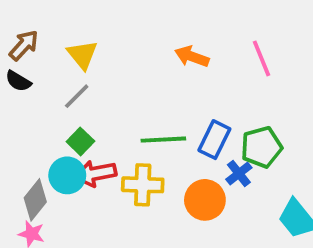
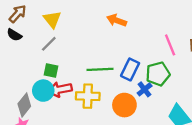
pink line: (262, 58) -> (170, 45), moved
green square: (80, 141) -> (51, 71), turned -32

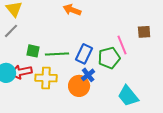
pink line: (170, 45) -> (122, 45), moved
green square: (51, 71) -> (33, 51), moved
blue cross: (145, 89) -> (88, 75), moved

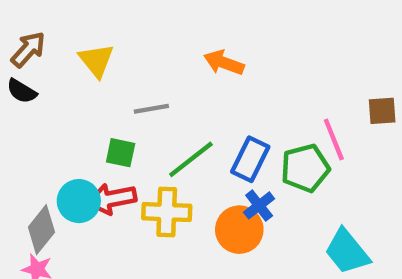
gray line: (11, 31) -> (151, 109), moved, turned 35
green square: (33, 51) -> (121, 153), moved
green line: (57, 54) -> (191, 159), turned -35

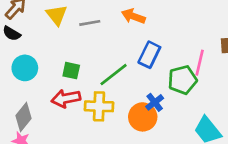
gray line: (151, 109) -> (90, 23), moved
pink line: (334, 140) -> (200, 63), turned 35
blue rectangle: (250, 159) -> (149, 55), moved
cyan circle: (79, 201) -> (25, 68), moved

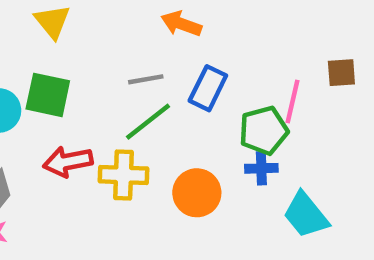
gray line: (90, 23) -> (146, 79), moved
green square: (71, 71) -> (48, 95), moved, size x1.5
blue cross: (155, 102) -> (261, 168), moved, turned 36

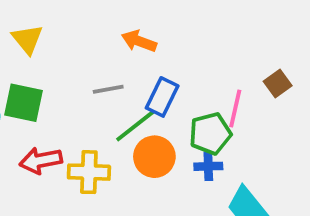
brown square: (341, 73) -> (278, 83), turned -32
green line: (148, 122) -> (135, 126), moved
orange circle: (197, 193) -> (154, 157), moved

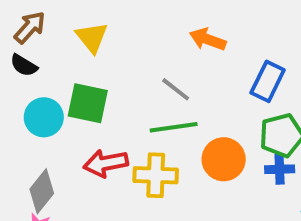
gray line: (108, 89) -> (176, 89), turned 48
blue rectangle: (162, 97) -> (268, 81), moved
green line: (135, 126) -> (174, 127), moved, turned 30

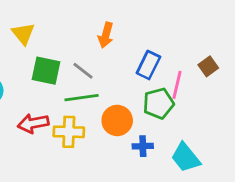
orange arrow: (208, 39) -> (106, 35), turned -95
green square: (88, 103) -> (46, 71), moved
blue cross: (280, 169) -> (143, 146), moved

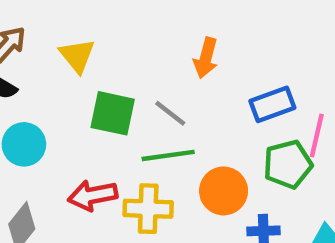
blue rectangle: (148, 65) -> (272, 104), turned 44

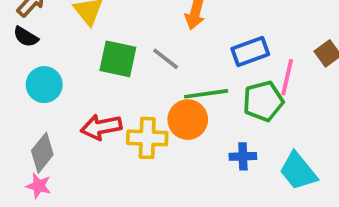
green line: (168, 155) -> (206, 94), moved
orange circle: (224, 191) -> (188, 120), moved

